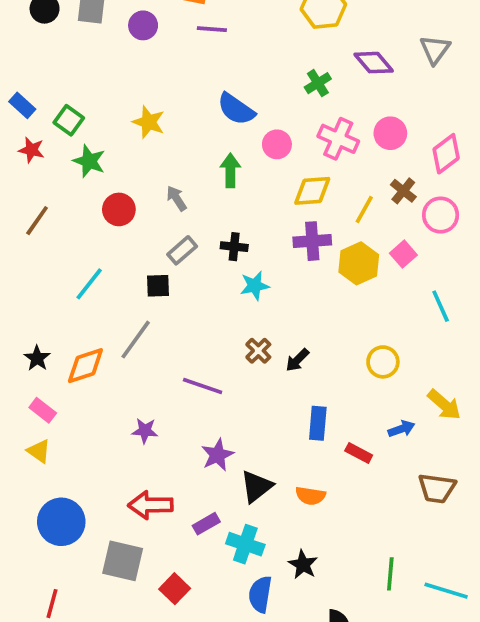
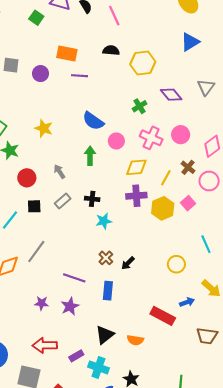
black square: (158, 286) -> (34, 206), moved
cyan line: (441, 306) -> (206, 244), moved
blue rectangle: (318, 423) -> (108, 291), moved
red rectangle: (359, 453) -> (163, 316), size x1.6
purple star: (217, 455) -> (70, 306), moved

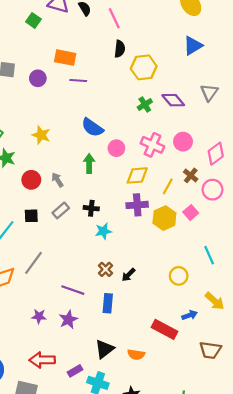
black semicircle: (111, 50) -> (120, 49), moved, turned 91
green cross: (140, 106) -> (145, 105), moved
red circle: (27, 178) -> (31, 180), moved

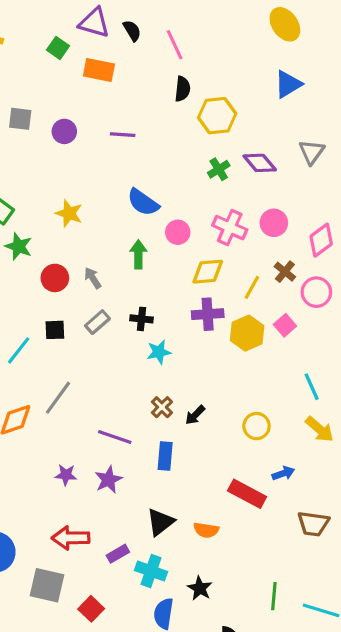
orange rectangle: (65, 58) -> (99, 70), moved
yellow circle: (179, 276) -> (257, 426), moved
yellow arrow: (215, 301) -> (320, 429), moved

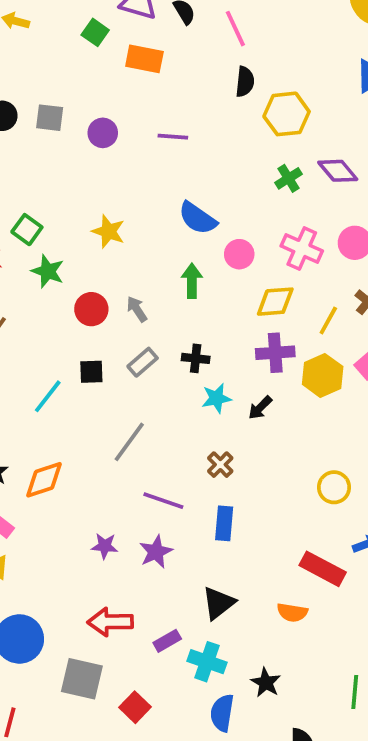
gray line: (58, 398) -> (129, 442), moved
black arrow: (195, 415) -> (260, 408), moved
orange semicircle: (206, 530) -> (292, 612), moved

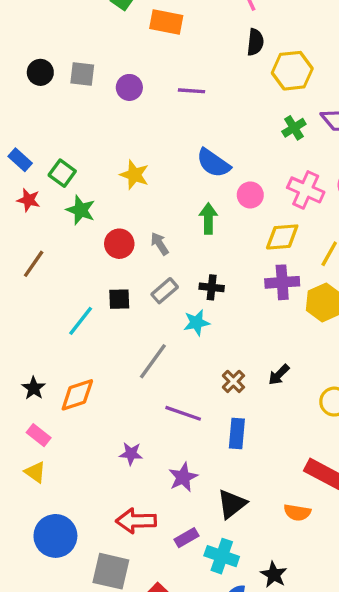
cyan star: (216, 398) -> (197, 323), moved
black arrow: (260, 408) -> (279, 375), moved
purple star: (156, 552) -> (183, 477), moved

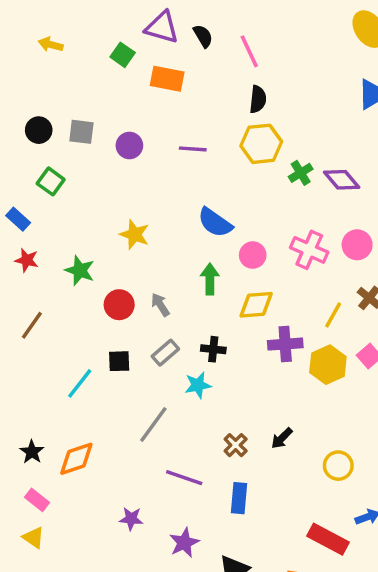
yellow hexagon: (292, 71) -> (261, 144), moved
green cross: (294, 128) -> (301, 173), moved
green square: (62, 173) -> (51, 181), moved
yellow diamond: (282, 237) -> (256, 305), moved

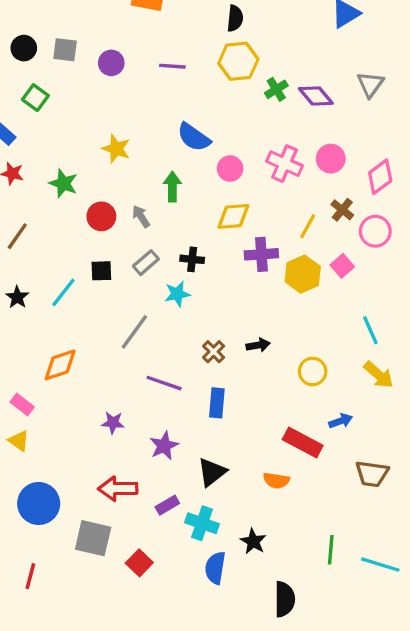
green arrow: (210, 279) -> (172, 187), moved
black arrow: (282, 438) -> (258, 345), turned -145
black star: (32, 452) -> (17, 297), moved

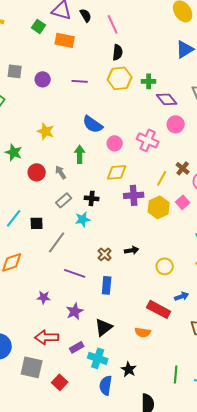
green cross: (276, 89) -> (149, 81), moved, turned 32
pink circle: (331, 159) -> (176, 124), moved
black square: (101, 271) -> (37, 223), moved

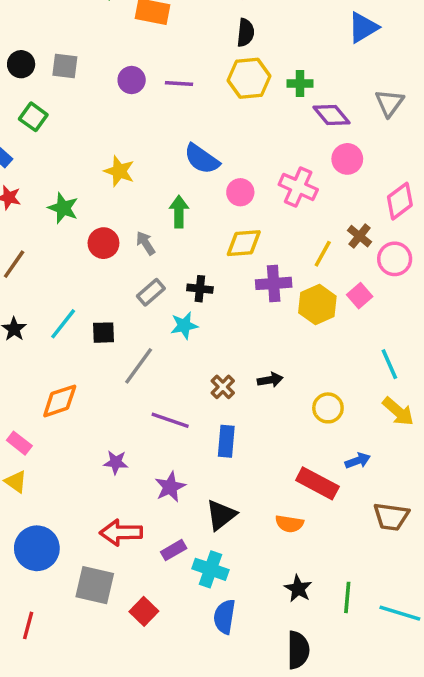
purple circle: (43, 79) -> (132, 80), moved
black star: (129, 369) -> (298, 589), moved

